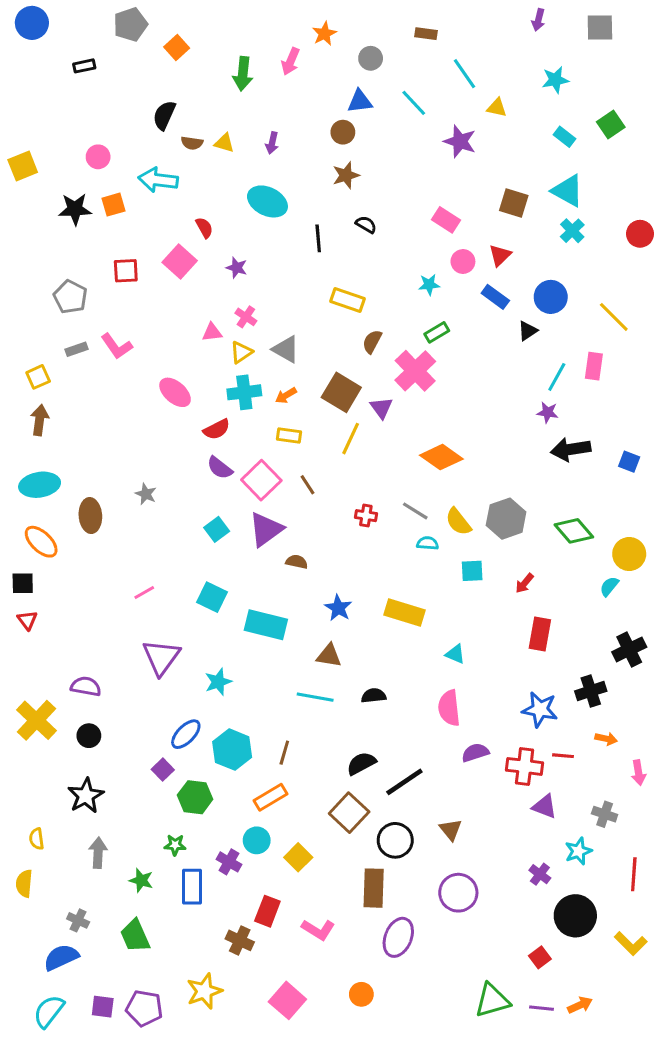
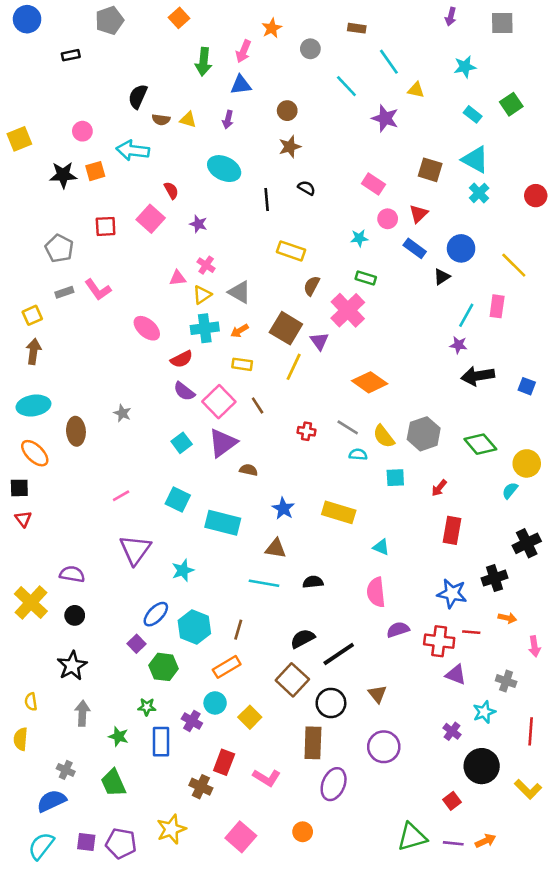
orange square: (177, 48) -> (179, 18), moved
blue triangle: (360, 101) -> (241, 85), moved
green rectangle: (437, 332) -> (366, 278), turned 48

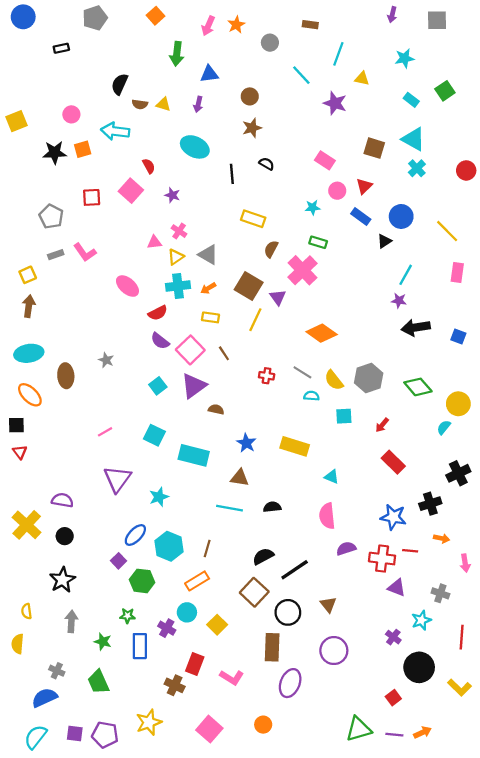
pink arrow: (243, 51) -> (208, 26), moved
cyan line: (389, 62) -> (338, 54), turned 55
pink rectangle: (497, 306) -> (457, 273), moved
red rectangle: (452, 530) -> (393, 462), turned -55

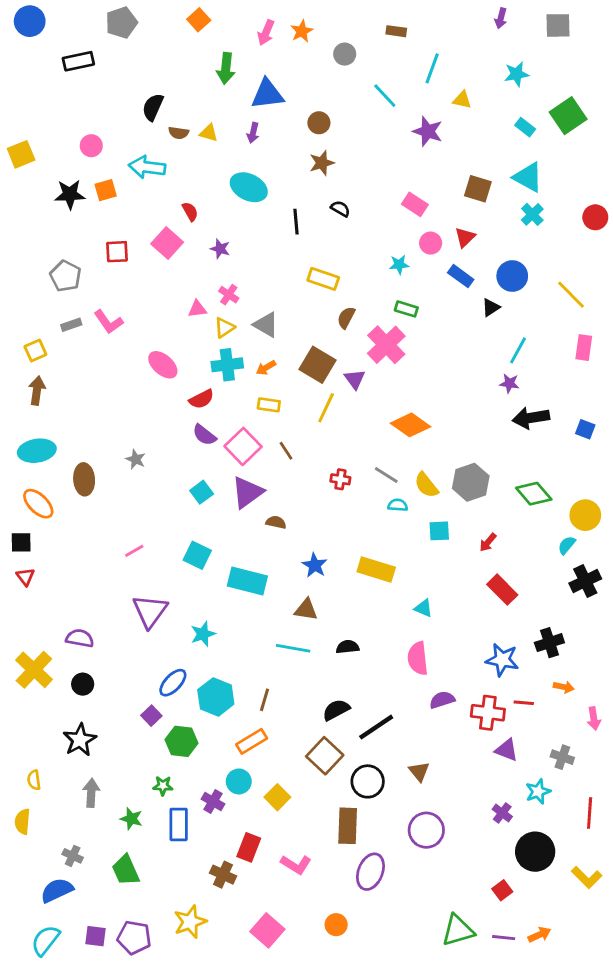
black rectangle: (61, 48) -> (78, 61), size x1.5
blue triangle: (209, 74) -> (267, 94), size x1.4
green square: (445, 91) -> (568, 116), size x1.4
black cross: (458, 473) -> (585, 581), moved

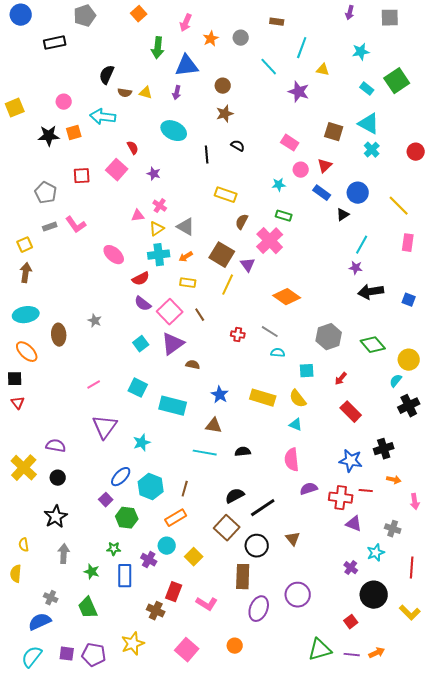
orange star: (302, 31) -> (211, 39), moved
yellow semicircle: (426, 485) -> (298, 399), moved
purple circle: (426, 830) -> (298, 595), moved

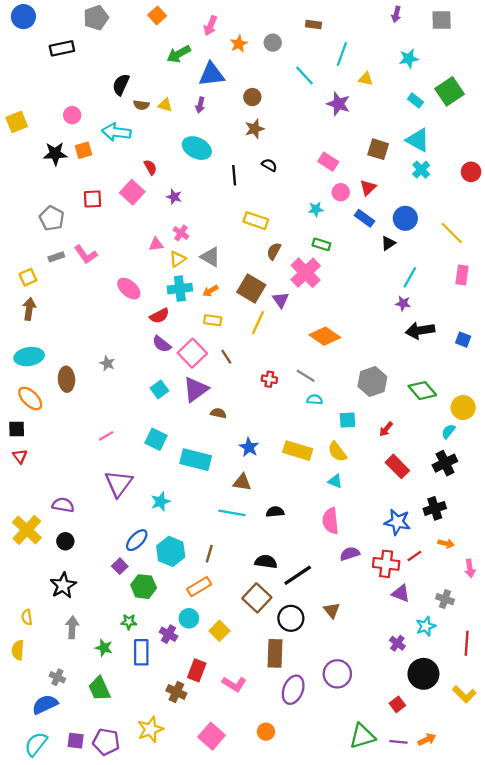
green arrow: (158, 48) -> (179, 54), turned 55
black cross: (409, 406) -> (445, 463), moved
red line: (366, 491) -> (414, 556), turned -40
black semicircle: (235, 496) -> (266, 562), turned 36

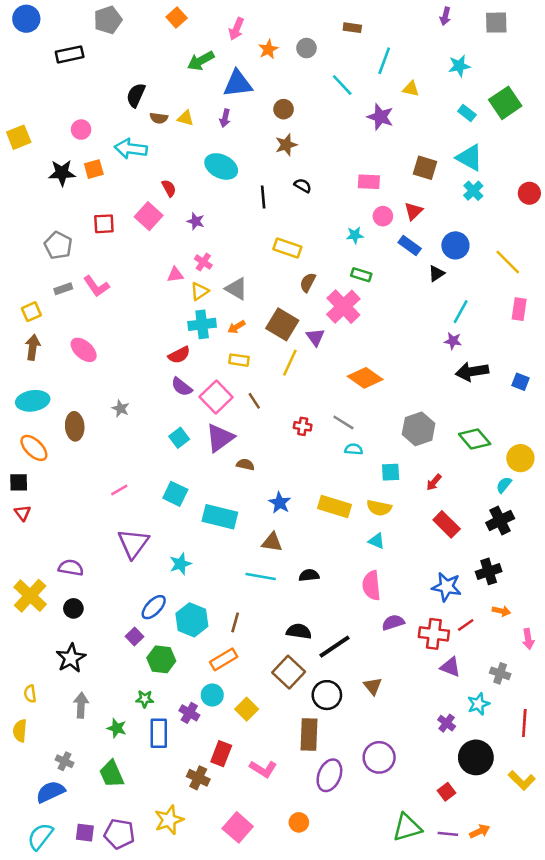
pink rectangle: (328, 162) -> (369, 182), turned -30
pink ellipse: (129, 289) -> (84, 350), moved
yellow semicircle: (337, 452) -> (379, 508), turned -40

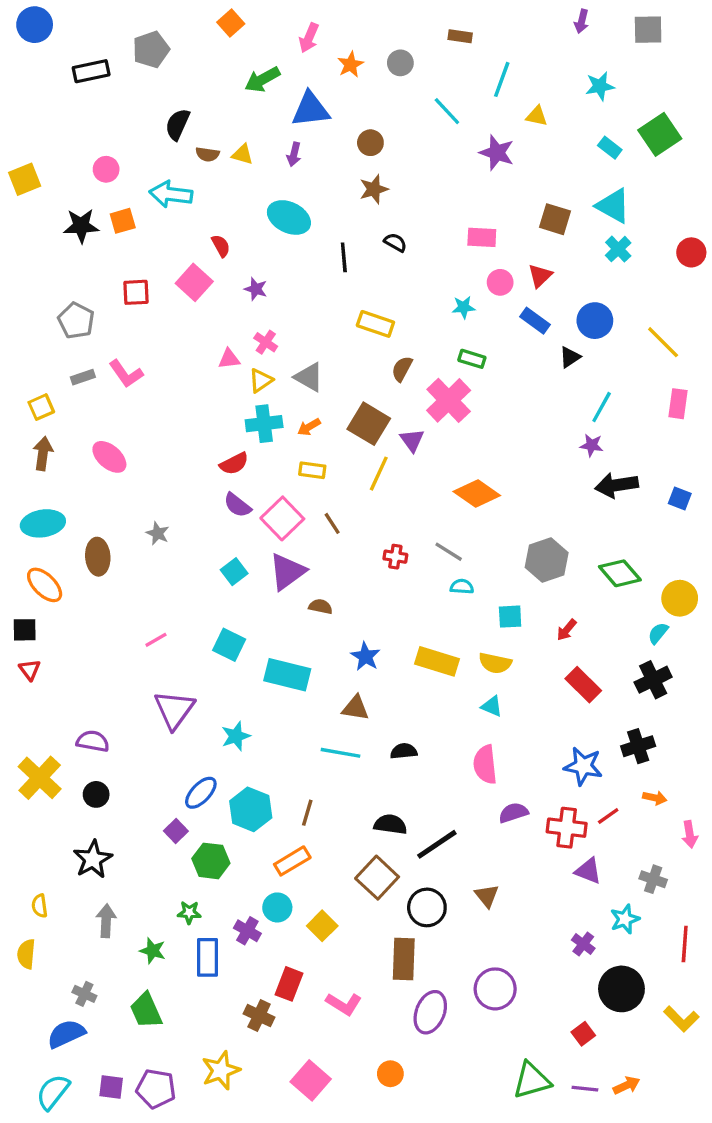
gray pentagon: (108, 20) -> (151, 50), moved

